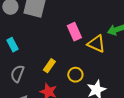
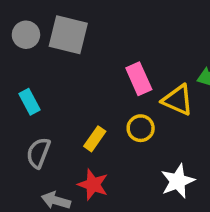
yellow circle: (75, 75) -> (141, 128), moved

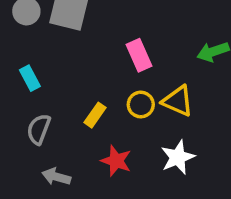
yellow triangle: (178, 100) -> (178, 101), moved
red star: (93, 185) -> (116, 161), moved

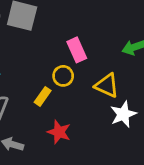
yellow circle: (141, 105) -> (63, 76), moved
white star: (178, 157) -> (123, 114), moved

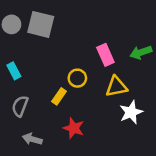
pink rectangle: (77, 50) -> (105, 55), moved
yellow triangle: (107, 85) -> (116, 87), turned -35

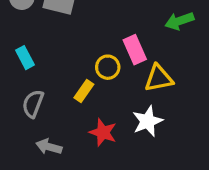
green arrow: (141, 52) -> (179, 21), moved
pink rectangle: (105, 55) -> (135, 50), moved
white star: (131, 112) -> (148, 121), moved

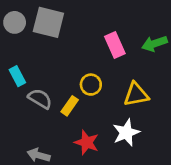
pink rectangle: (135, 50) -> (115, 45), moved
gray semicircle: (33, 104) -> (40, 99), moved, turned 100

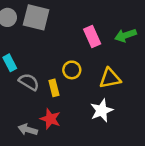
yellow rectangle: (70, 106) -> (54, 88), turned -49
red star: (87, 143) -> (50, 119), moved

